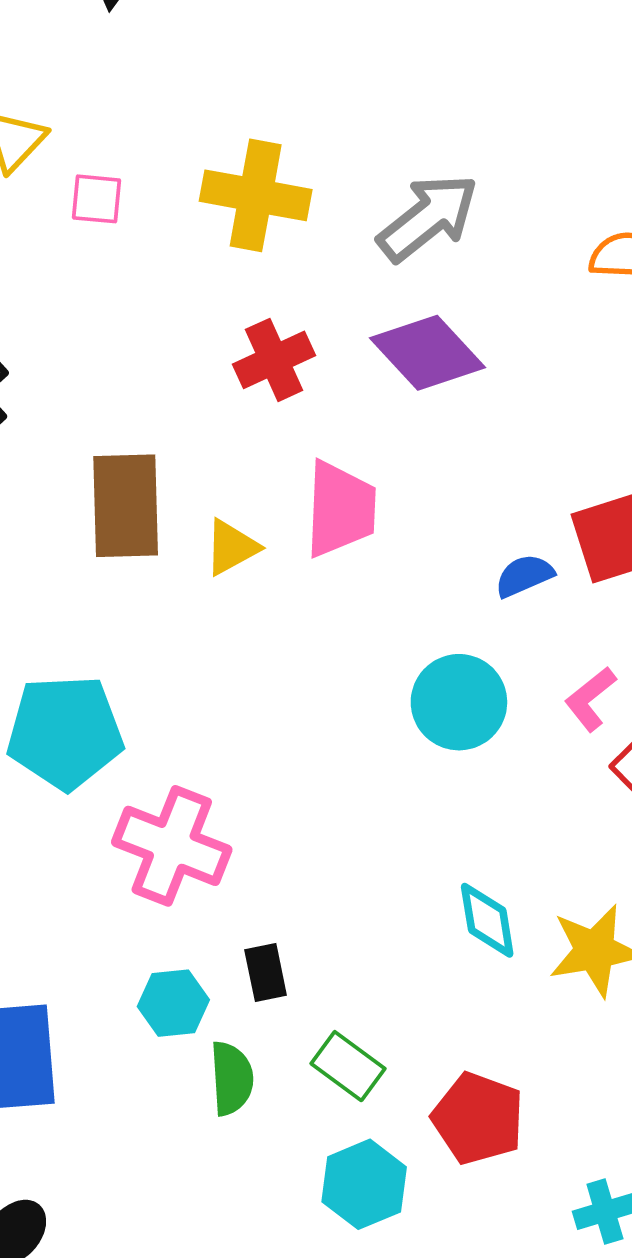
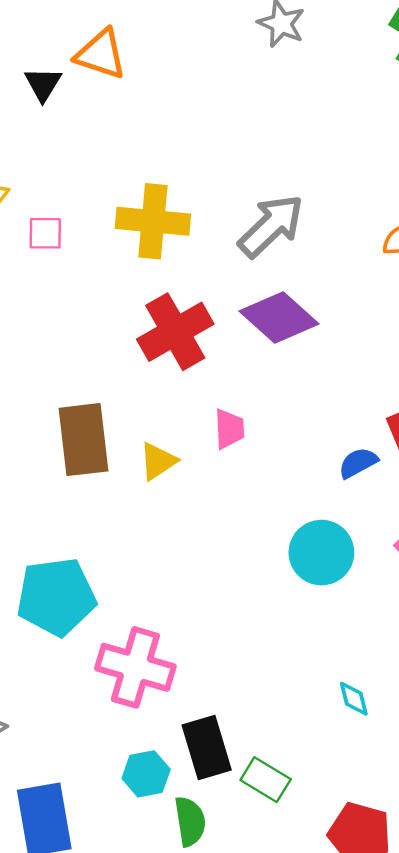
red cross: (274, 360) -> (175, 332), size x1.4
pink trapezoid: (340, 509) -> (229, 429), size x0.6
cyan diamond: (487, 920) -> (354, 699), size x0.7
black rectangle: (266, 973) -> (207, 748), size x1.6
green rectangle: (348, 1066) -> (266, 780), moved

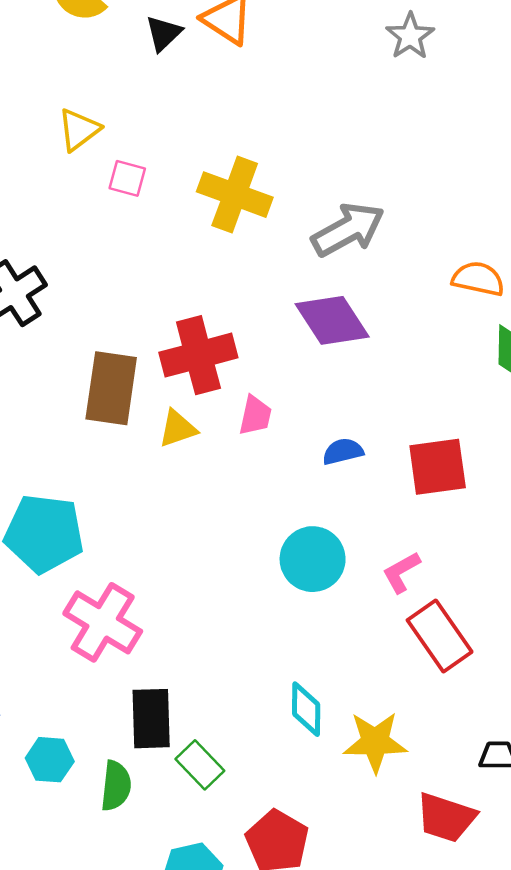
red cross: (175, 332) -> (198, 355), moved
blue semicircle: (358, 463) -> (343, 451), moved
cyan diamond: (354, 699) -> (306, 709), size x1.4
cyan hexagon: (146, 774) -> (50, 760), moved

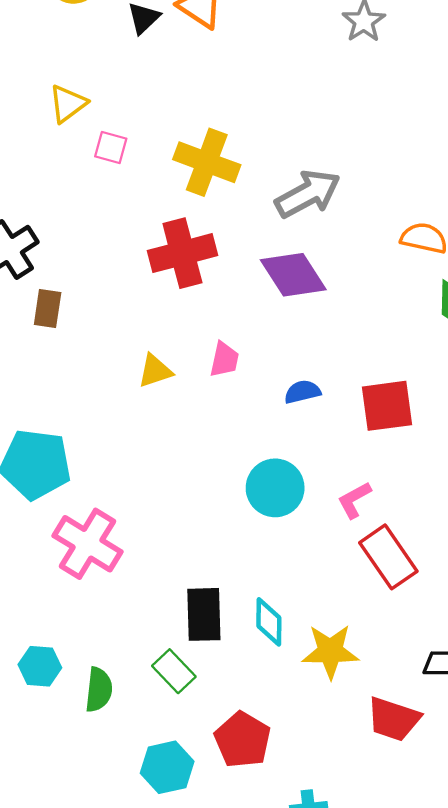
red cross: (198, 355) -> (182, 253), moved
brown rectangle: (111, 388) -> (48, 308), moved, size x0.6
black rectangle: (151, 719) -> (204, 614), moved

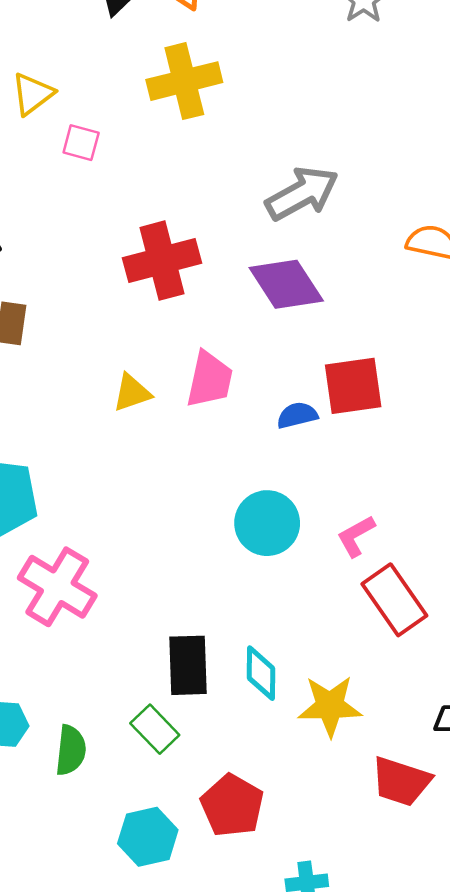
yellow cross: (207, 162) -> (184, 81), moved, turned -34
pink trapezoid: (224, 359) -> (209, 379), size x1.4
red square: (387, 406) -> (353, 386), moved

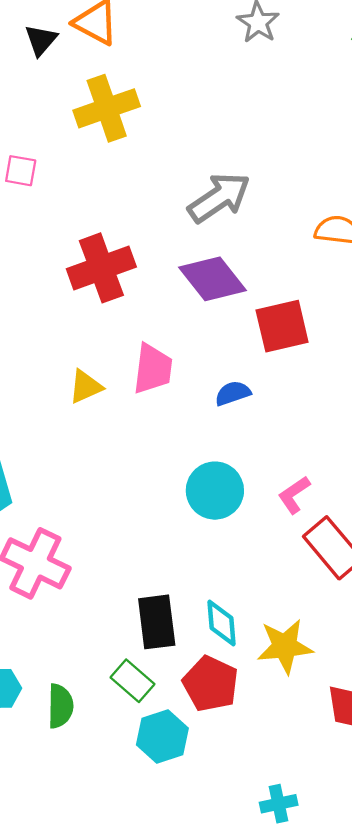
red square: (353, 386) -> (282, 326), moved
red pentagon: (232, 805) -> (211, 684), moved
cyan hexagon: (148, 837) -> (162, 736), moved

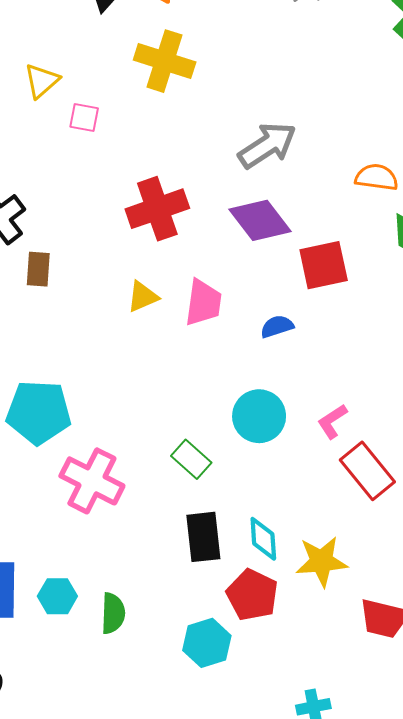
yellow cross: (107, 108) -> (165, 61), turned 36
yellow triangle: (85, 387) -> (143, 297), moved
green rectangle: (133, 681) -> (191, 459), moved

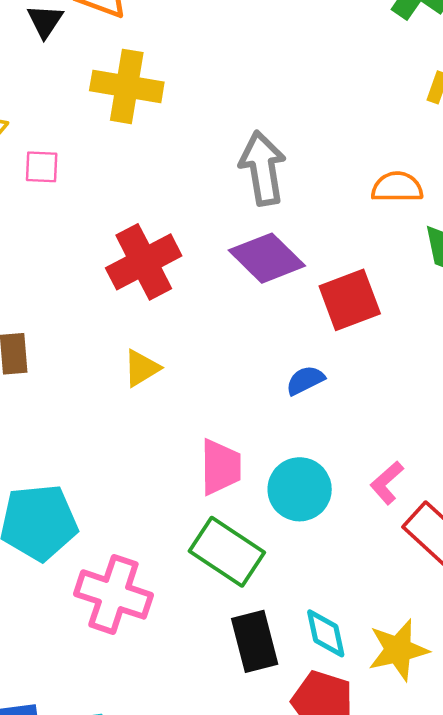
gray arrow: (267, 145) -> (263, 168), turned -58
pink trapezoid: (203, 303) -> (220, 467), moved
green rectangle: (191, 459) -> (227, 552), size x1.5

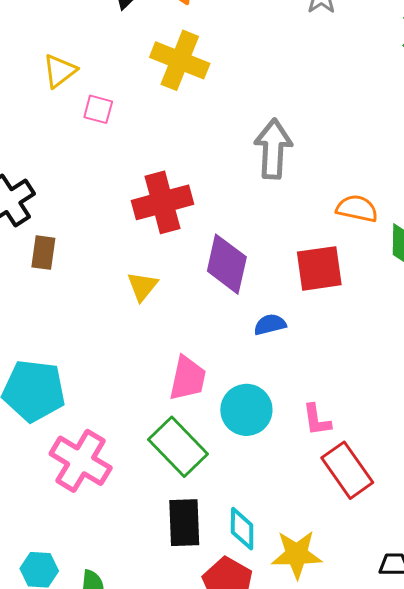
orange semicircle: (397, 187) -> (357, 209), moved
purple diamond: (267, 258) -> (227, 264), moved, turned 46
yellow triangle: (142, 368) -> (142, 286), turned -32
pink L-shape: (387, 483) -> (317, 420), turned -69

